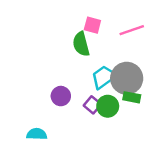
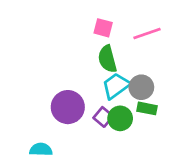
green semicircle: (81, 44) -> (107, 59), moved
gray circle: (127, 78) -> (141, 87), size x0.7
purple circle: (61, 96) -> (68, 107), size x1.5

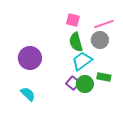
gray circle: (141, 87) -> (100, 40), moved
purple circle: (68, 107) -> (30, 58), moved
cyan semicircle: (41, 149) -> (28, 94), moved, turned 42

